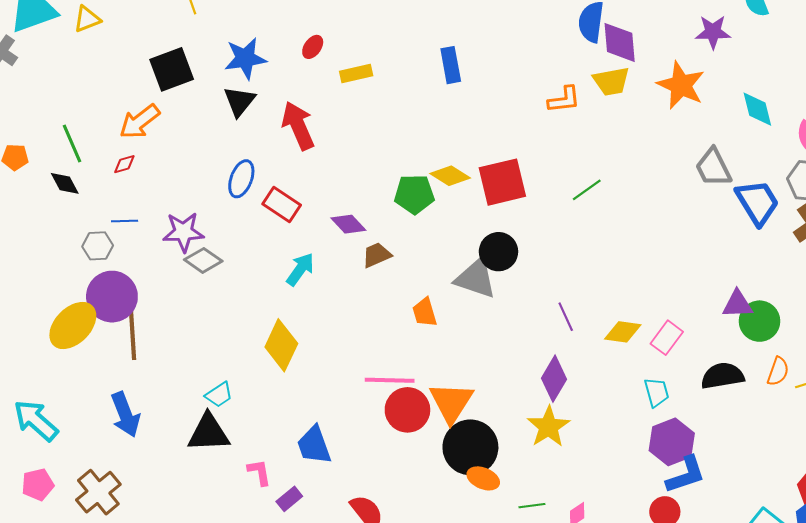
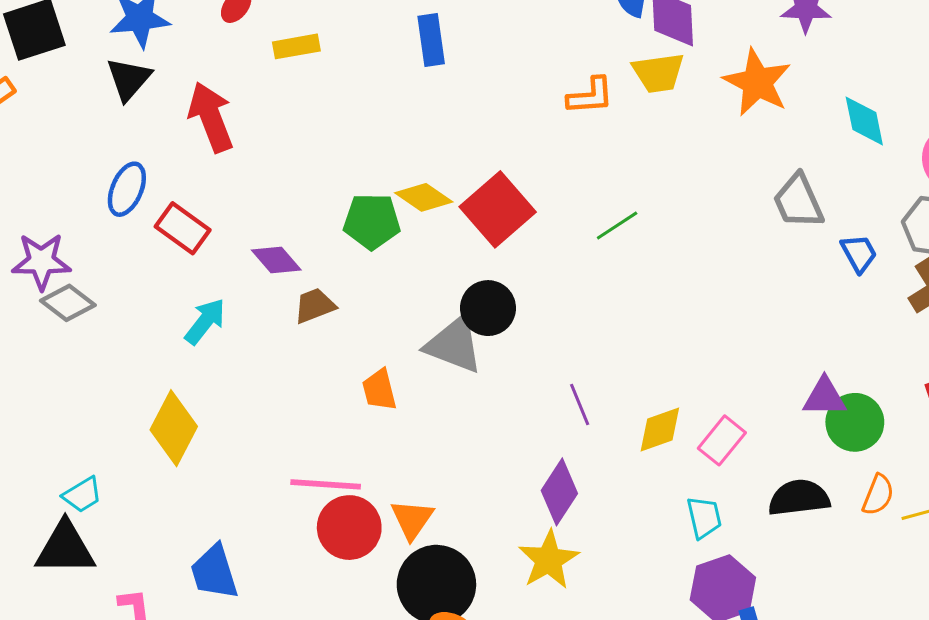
red square: (502, 182) -> (498, 209), turned -30
blue trapezoid: (757, 202) -> (859, 253), size x0.6
yellow diamond: (623, 332) -> (660, 429), turned -30
orange triangle: (451, 402) -> (412, 519), size x0.7

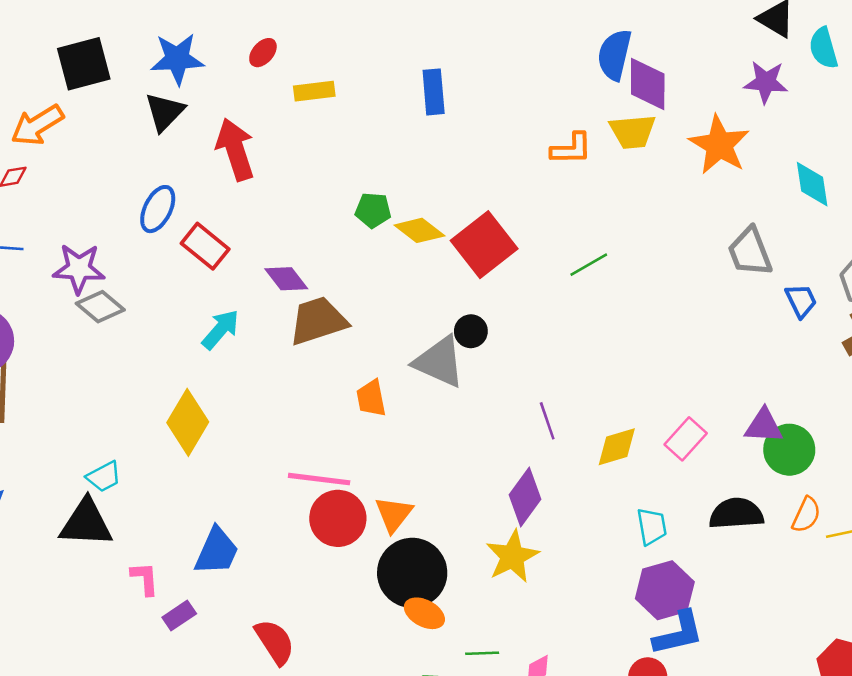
green pentagon: (372, 221) -> (373, 210), moved, size x0.7
brown trapezoid: (315, 306) -> (318, 321), size x1.6
black circle: (488, 308) -> (471, 331), size x0.7
pink rectangle: (722, 440) -> (686, 439), moved
blue trapezoid: (214, 572) -> (217, 551), turned -142

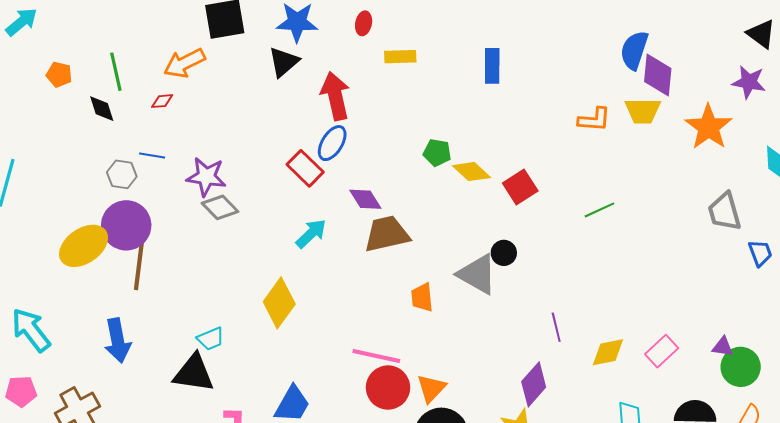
red ellipse: (263, 53) -> (364, 23), turned -35
blue ellipse: (158, 209) -> (332, 143), moved
red square: (484, 245) -> (520, 187), size x0.7
purple triangle: (764, 426) -> (723, 347), size x0.7

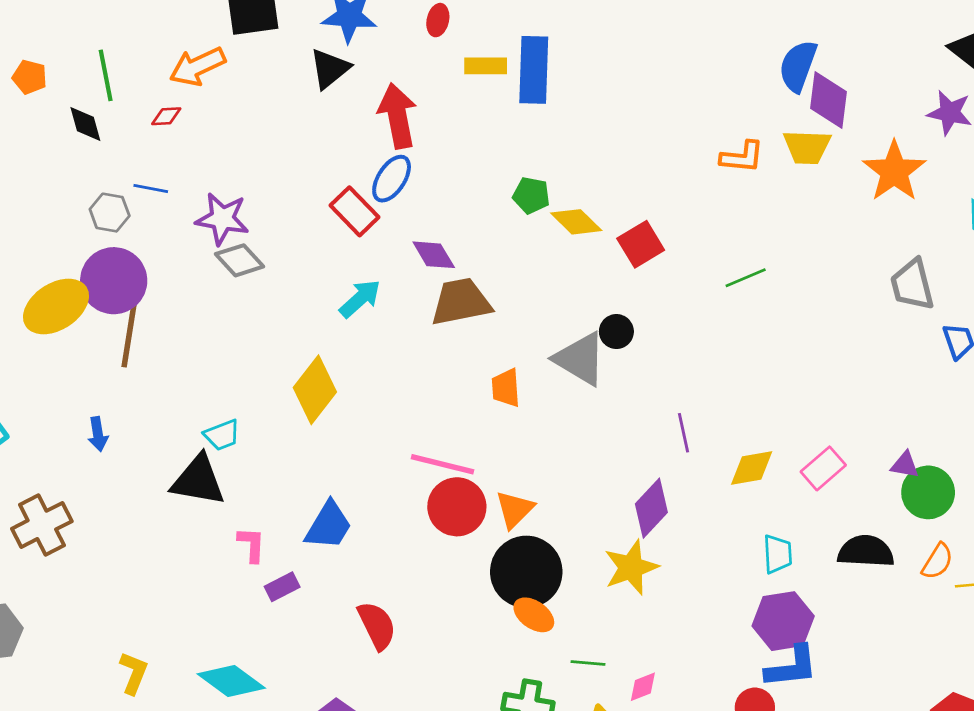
blue rectangle: (492, 66) -> (534, 70), moved, size x1.4
blue arrow: (118, 340) -> (98, 434), size x0.6

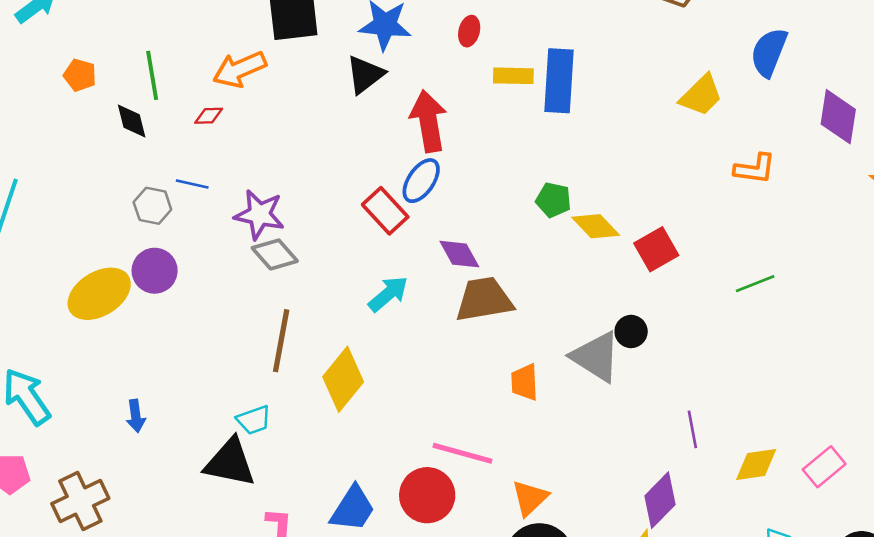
blue semicircle: (798, 66) -> (769, 52), moved
yellow trapezoid: (807, 147) -> (701, 95), moved, turned -48
purple circle: (114, 281) -> (155, 271), size x0.7
brown line: (129, 334) -> (281, 341), moved
red circle: (457, 507) -> (427, 495), moved

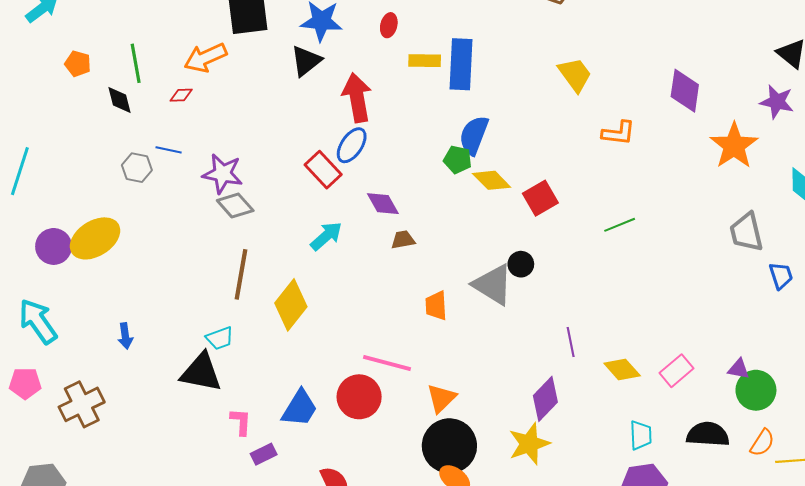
blue semicircle: (769, 52) -> (474, 135), moved
yellow trapezoid: (701, 95) -> (575, 75), turned -81
purple circle: (155, 271) -> (54, 246), moved
brown trapezoid: (484, 299) -> (403, 240), size x0.5
yellow diamond: (756, 464) -> (622, 370), turned 57

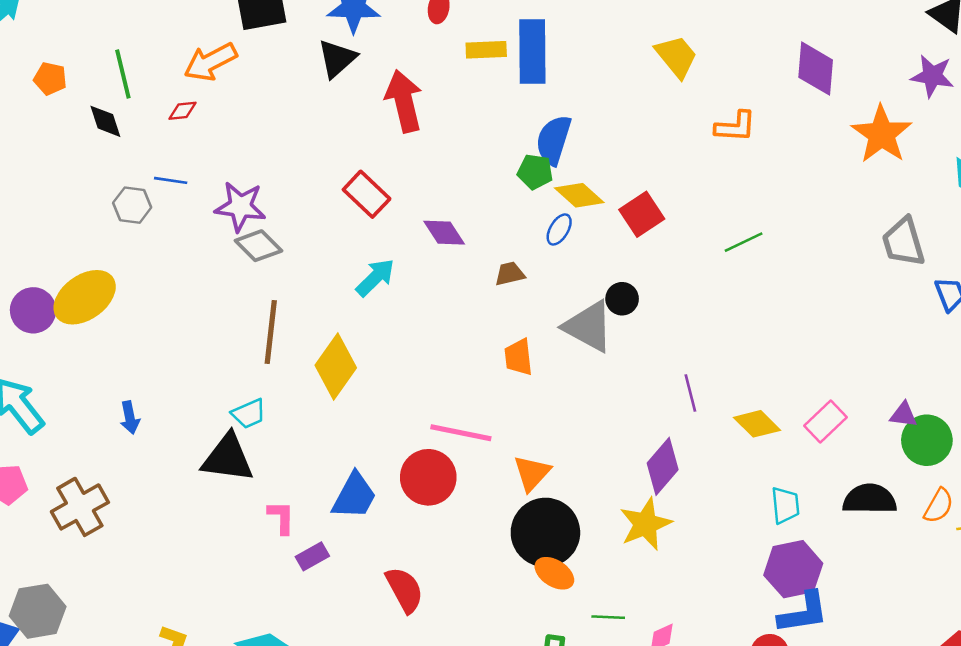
blue ellipse: (352, 145) -> (559, 229), moved, size x0.7
brown trapezoid: (403, 240) -> (510, 274), moved

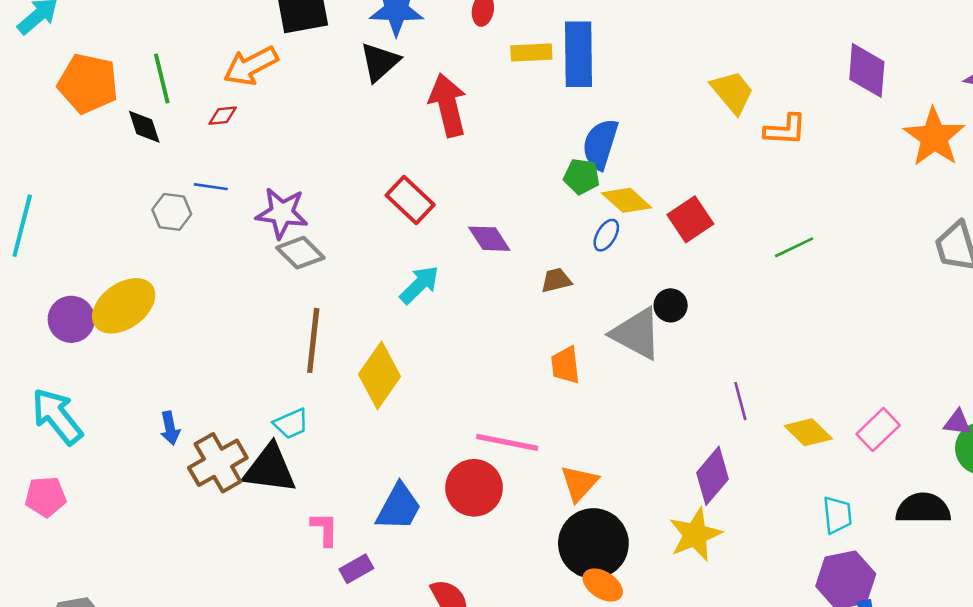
yellow trapezoid: (676, 56) -> (732, 92), moved
orange pentagon: (50, 79) -> (88, 83), size x1.8
brown cross: (80, 507) -> (218, 463), moved

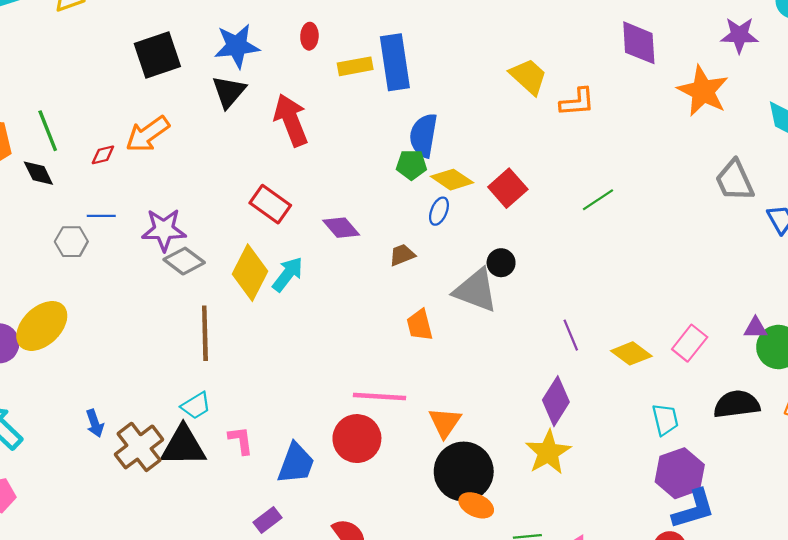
orange arrow: (251, 66) -> (148, 134), moved
yellow diamond: (379, 375) -> (250, 273), moved
pink L-shape: (325, 529) -> (241, 440), moved

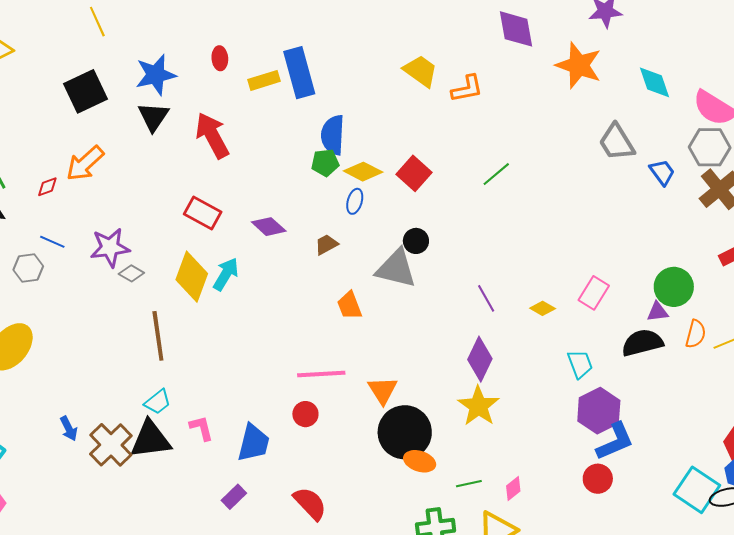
blue line: (101, 216) -> (52, 242), turned 30
gray diamond: (184, 261) -> (131, 273), size x0.7
purple triangle: (755, 328) -> (658, 312), moved
yellow diamond: (631, 353) -> (543, 308), size x0.7
red circle: (357, 439) -> (305, 414), size x0.6

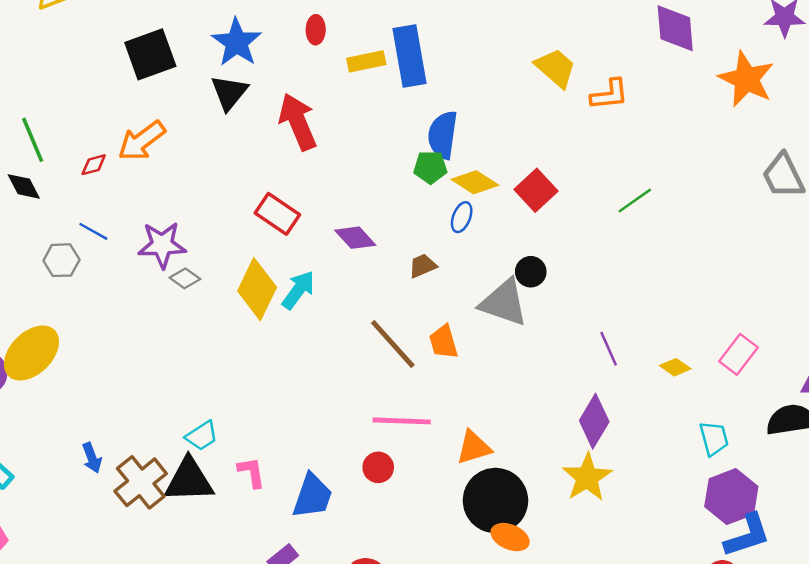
blue star: (156, 75) -> (237, 42), turned -30
brown line: (158, 336) -> (393, 344), moved, turned -39
orange triangle: (383, 390) -> (474, 448), turned 40

